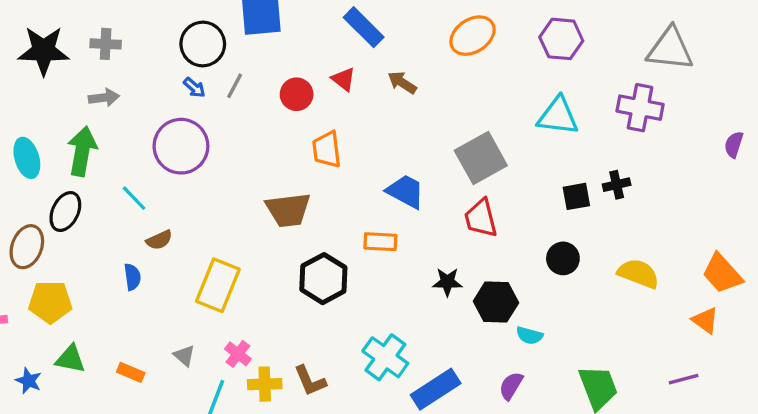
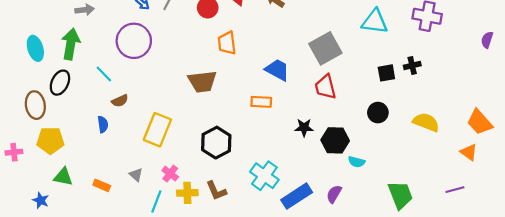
brown ellipse: (27, 247) -> (35, 105), turned -30
black hexagon: (323, 279) -> (216, 143), moved
blue star: (29, 381) -> (41, 200), moved
purple semicircle: (511, 386) -> (334, 194), moved

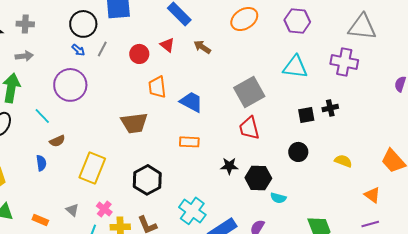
blue trapezoid: (277, 70) -> (191, 102), moved
yellow semicircle: (426, 122) -> (343, 161), size x0.7
orange triangle: (469, 152) -> (372, 195), moved

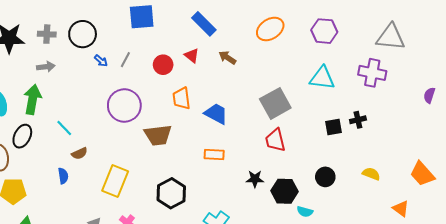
black circle: (83, 24) -> (83, 34), moved
purple circle: (70, 85) -> (124, 106), moved
black circle: (298, 152) -> (325, 177), moved

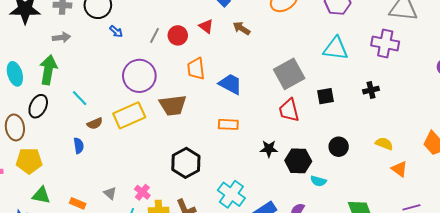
gray line: (125, 60) -> (155, 35), moved
black square: (333, 127) -> (325, 96), moved
yellow rectangle: (115, 181) -> (129, 115), moved, turned 44
orange triangle: (401, 209) -> (399, 169), moved

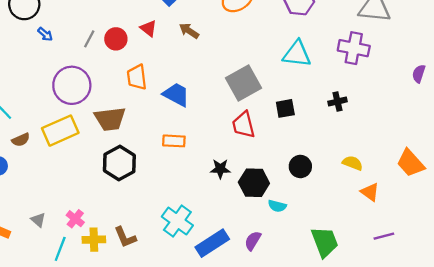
black hexagon: (186, 163) -> (119, 163), moved

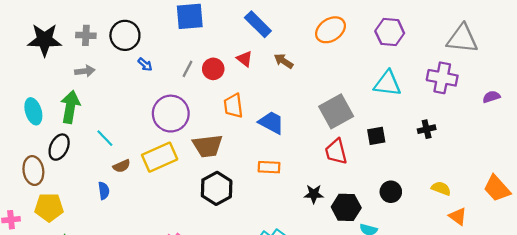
purple semicircle: (419, 74) -> (491, 97), moved, turned 54

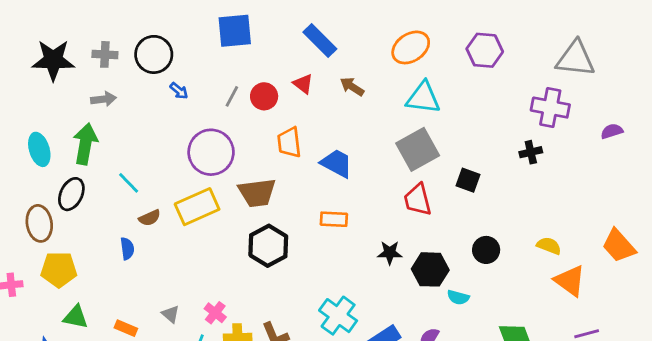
cyan triangle: (387, 83) -> (423, 98), moved
black cross: (427, 129) -> (531, 152), moved
black square: (376, 136) -> (468, 180), turned 30
orange triangle: (458, 216) -> (570, 281), size x1.4

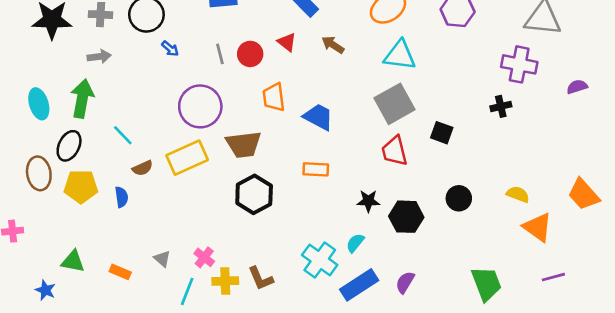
gray line: (232, 96) -> (220, 54), turned -42
yellow pentagon: (59, 269) -> (81, 186), moved
cyan semicircle: (458, 297) -> (355, 243), moved, turned 114

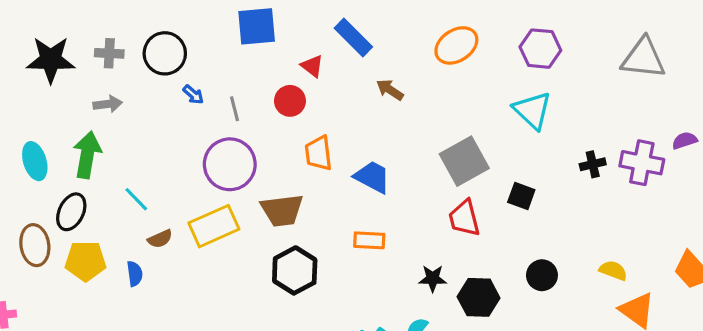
red triangle: (287, 42) -> (312, 66), moved
gray line: (220, 54) -> (235, 109), moved
cyan triangle: (400, 55) -> (532, 110), moved, turned 36
purple cross: (519, 64) -> (642, 163), moved

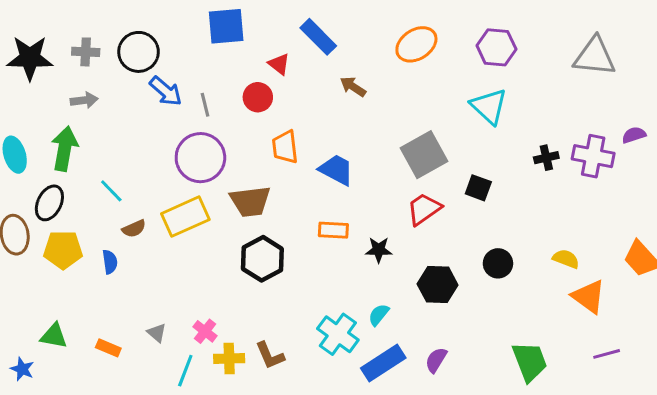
blue arrow: (193, 95) -> (166, 91), size x1.6
red trapezoid: (464, 218) -> (424, 209), turned 69
black star: (433, 278) -> (379, 250), moved

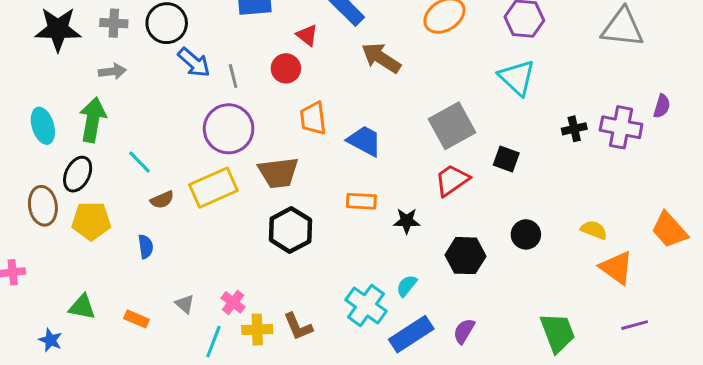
brown arrow: (353, 87) -> (381, 58), size x1.5
purple semicircle: (634, 135) -> (662, 106), turned 125
blue semicircle: (110, 262) -> (146, 247), moved

